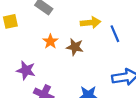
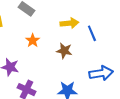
brown star: (75, 47) -> (64, 51), moved

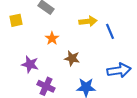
brown star: (64, 51) -> (72, 58), moved

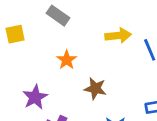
purple star: (30, 64) -> (35, 97), turned 30

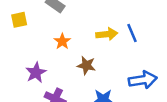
yellow arrow: (118, 36) -> (107, 34), moved

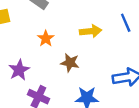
blue line: (132, 33) -> (126, 23), moved

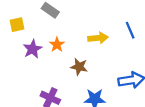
purple star: (19, 70) -> (33, 49), moved

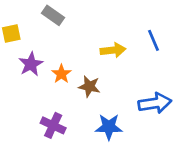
orange star: (57, 45) -> (61, 74), moved

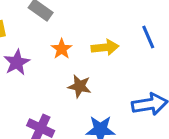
orange star: (61, 74) -> (62, 49), moved

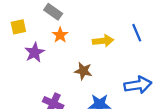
orange star: (62, 49) -> (60, 35), moved

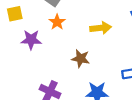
purple star: (35, 52) -> (31, 40), turned 30

